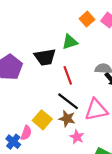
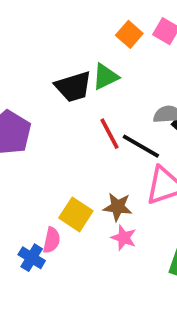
black trapezoid: (45, 57) -> (73, 87), moved
black line: (68, 101) -> (141, 146), moved
pink star: (77, 137) -> (124, 238), moved

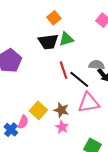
orange square: (129, 34) -> (54, 18), moved

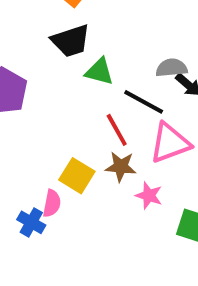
green triangle: (66, 39) -> (99, 72), moved, turned 42
red line: (63, 70) -> (117, 130), moved
pink star: (62, 127) -> (149, 195), moved

